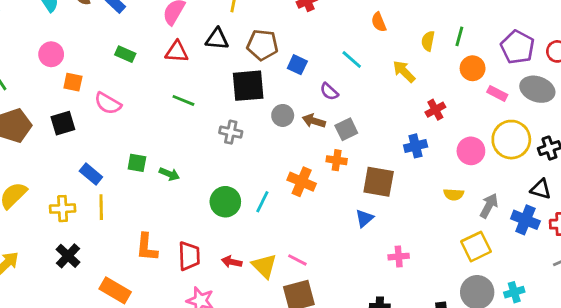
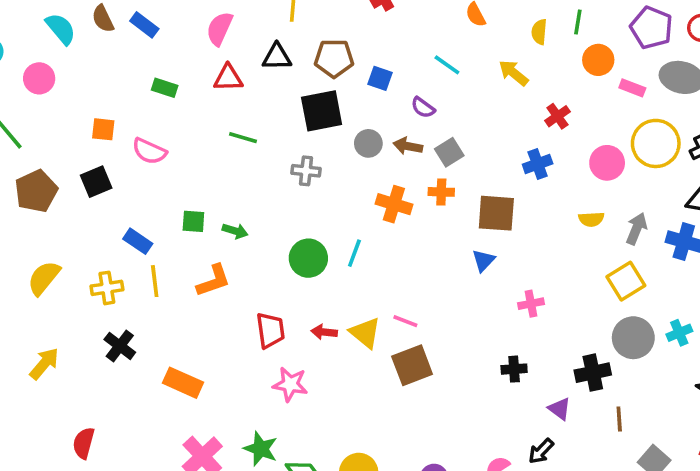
pink circle: (51, 54) -> (39, 78), moved
orange cross: (302, 182) -> (394, 204), moved
orange L-shape: (147, 247) -> (214, 281), moved, turned -108

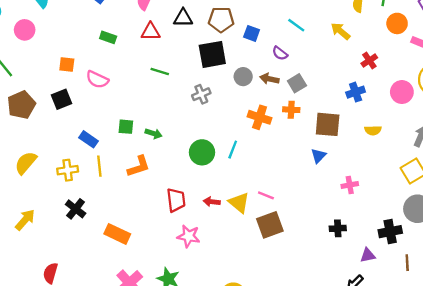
gray cross: (306, 171) -> (201, 94), turned -30
yellow semicircle: (591, 219) -> (373, 130), moved
purple triangle: (560, 409) -> (368, 255), turned -49

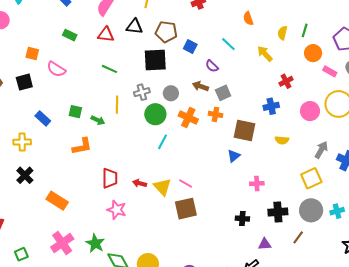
gray circle: (243, 77) -> (171, 93), moved
green circle: (202, 152) -> (155, 114), moved
yellow line: (99, 166) -> (117, 105), moved
black cross: (390, 232) -> (278, 212), moved
brown line: (407, 263) -> (298, 237), moved, turned 32

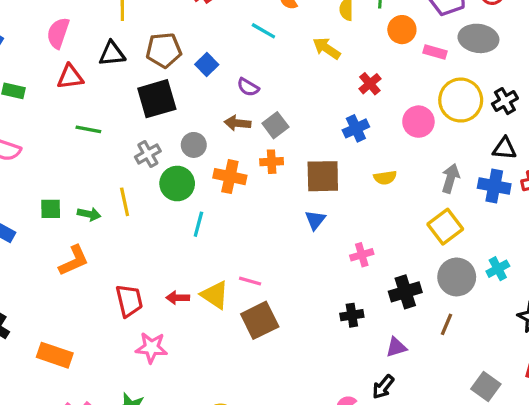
cyan line: (228, 44) -> (263, 31), moved
blue square: (190, 46) -> (207, 64), turned 32
yellow line: (117, 105) -> (125, 202), moved

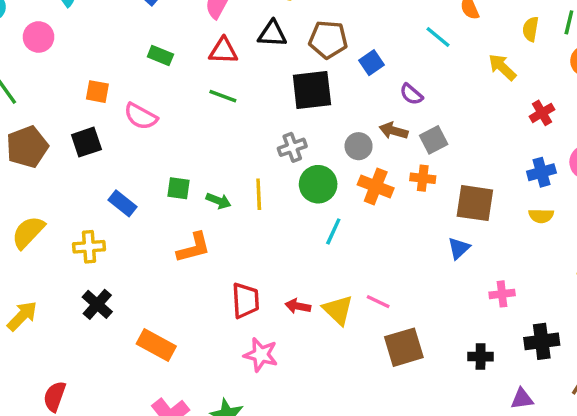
blue cross: (356, 128) -> (541, 172), moved
green line: (88, 129) -> (223, 96), moved
gray circle: (194, 145) -> (359, 146), moved
brown square: (260, 320) -> (404, 347), moved

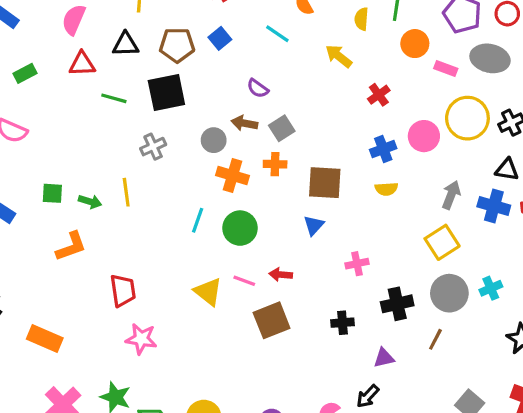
green rectangle: (160, 55) -> (25, 73), turned -45
blue square: (371, 63) -> (220, 38), moved
green line: (223, 96) -> (114, 98), moved
green circle: (318, 184) -> (240, 228), moved
red arrow: (298, 306) -> (281, 275), moved

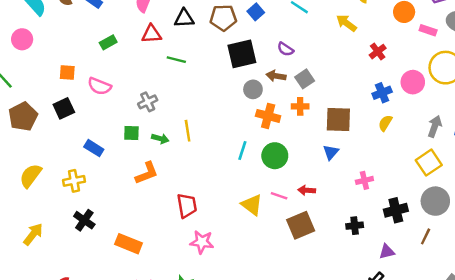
black square: (166, 92) -> (242, 54), moved
gray cross: (153, 147) -> (148, 102), moved
yellow semicircle: (386, 189) -> (385, 123), turned 126

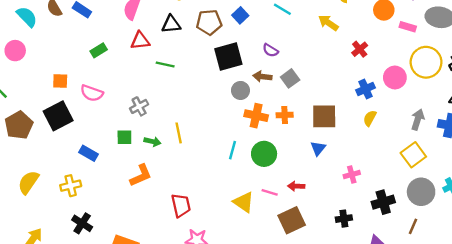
orange cross: (300, 106) -> (285, 115), moved
black square: (64, 108) -> (58, 116), size x1.4

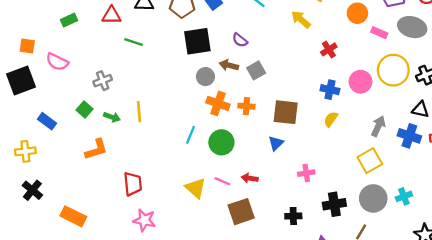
blue cross: (366, 89) -> (330, 90), turned 30
green square: (124, 137) -> (85, 110), turned 35

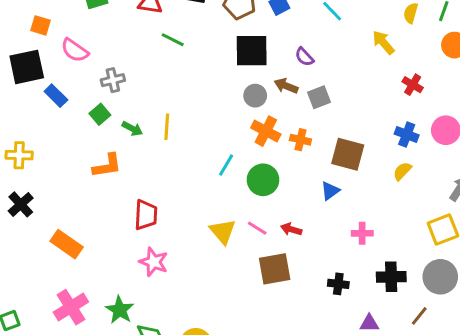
red cross: (329, 49) -> (413, 85), turned -35
gray cross: (103, 81) -> (113, 80), moved
blue rectangle: (47, 121) -> (56, 96), moved

